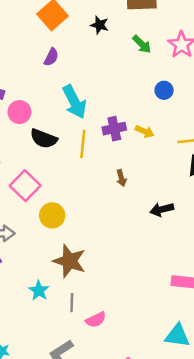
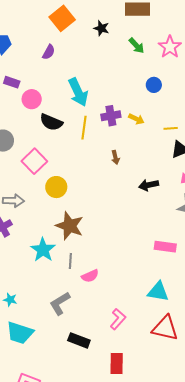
purple semicircle: (51, 57) -> (49, 52), moved
cyan star: (39, 291) -> (43, 250), size x1.4

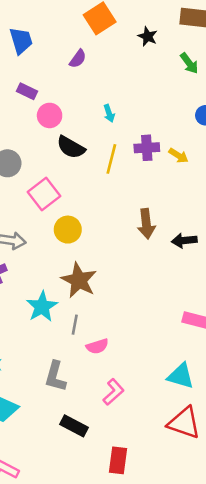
cyan arrow: (78, 92) -> (109, 113), size x0.5
brown arrow: (115, 157) -> (146, 224), moved, size x1.6
gray L-shape: (60, 303) -> (55, 376), turned -50
pink L-shape: (118, 319) -> (113, 392), moved

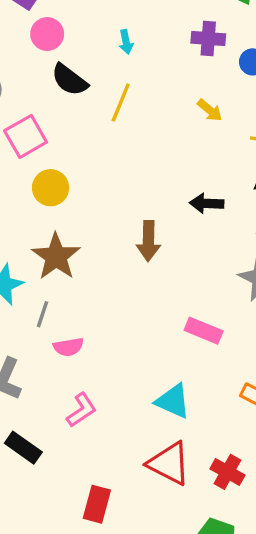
purple cross: (147, 148) -> (208, 39), moved
brown arrow: (146, 224) -> (148, 241), moved
black arrow: (184, 241) -> (207, 203), moved
red rectangle: (118, 460) -> (97, 504), moved

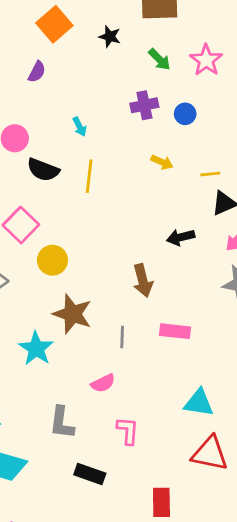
gray line: (43, 314) -> (122, 337), moved
pink rectangle: (204, 331) -> (175, 331), moved
pink L-shape: (81, 410) -> (128, 431), turned -36

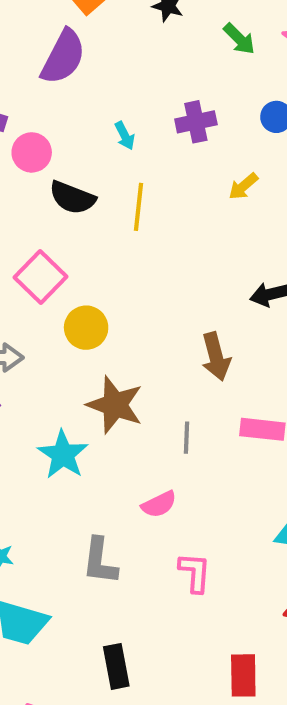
purple semicircle: (37, 72) -> (63, 57), size x1.8
purple cross: (144, 105) -> (196, 122), moved
yellow arrow: (162, 162) -> (243, 186), turned 115
black rectangle: (90, 474) -> (116, 666), moved, turned 60

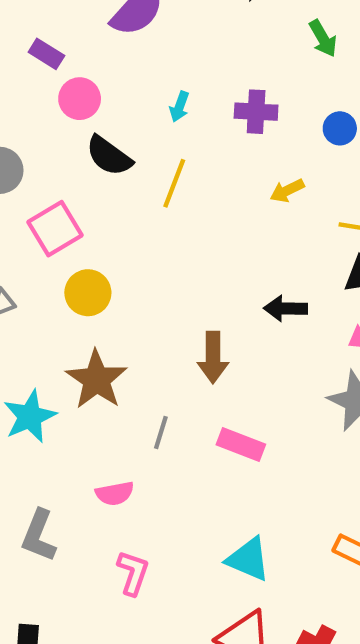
cyan arrow: (125, 136) -> (179, 107), turned 32

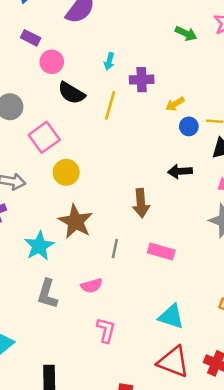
green arrow: (323, 38) -> (186, 33), moved, turned -30
purple cross: (256, 112) -> (142, 80), moved
blue circle: (340, 128) -> (189, 126), moved
gray L-shape: (39, 536) -> (47, 294), moved

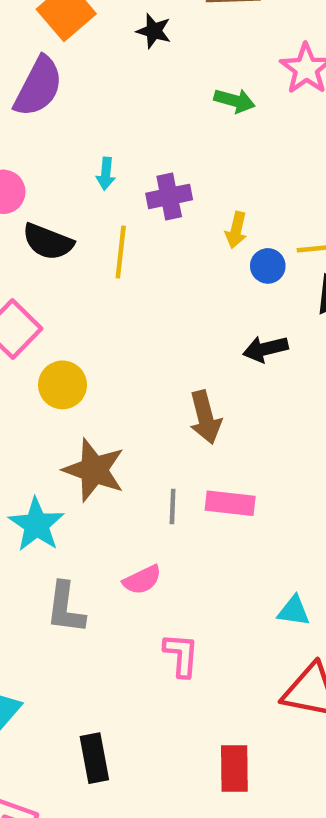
yellow arrow: (175, 104) -> (236, 230), turned -36
pink rectangle: (161, 251) -> (230, 503), moved
cyan triangle: (171, 317) -> (294, 611), size x0.7

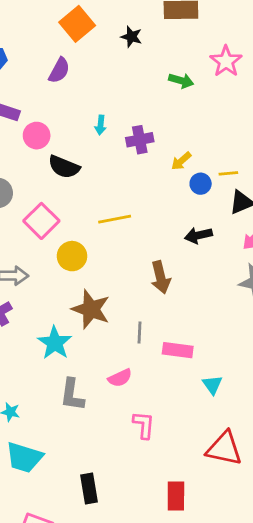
purple semicircle: (38, 87) -> (59, 70), size x0.7
yellow arrow: (236, 230) -> (181, 161), turned 35
yellow line: (121, 252) -> (115, 219), moved, turned 72
pink rectangle: (230, 503) -> (178, 350), moved
cyan triangle: (294, 611) -> (212, 385), moved, turned 45

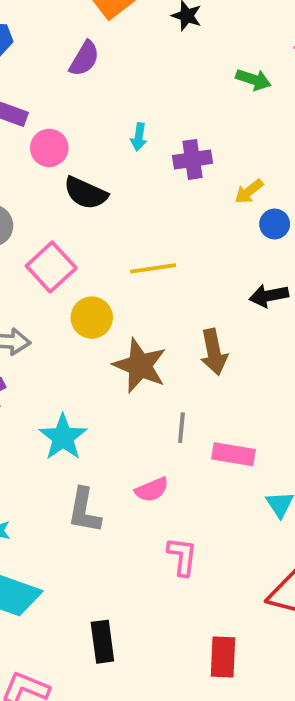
brown star: (91, 309) -> (140, 366), moved

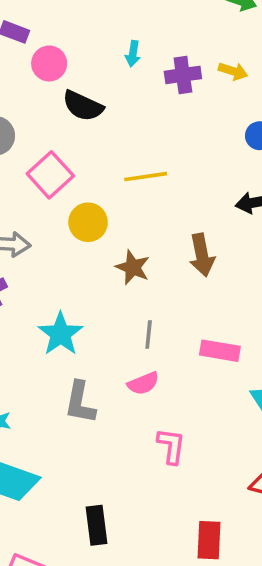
yellow arrow: (249, 191) -> (233, 71), moved, turned -124
brown star: (140, 366) -> (133, 267), size x0.7
gray line: (181, 428) -> (149, 334), moved

